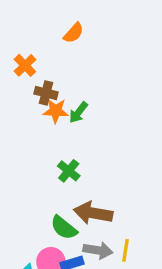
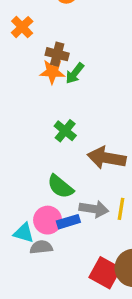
brown cross: (46, 93) -> (57, 54), moved
brown arrow: (93, 213) -> (107, 158), moved

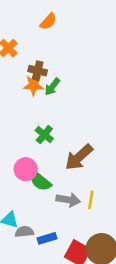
brown arrow: (107, 158) -> (79, 157), turned -52
pink circle: (48, 220) -> (26, 169), moved
blue rectangle: (68, 222) -> (47, 238), moved

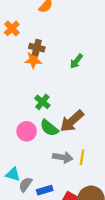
green arrow: (52, 87) -> (76, 61), moved
green semicircle: (40, 181) -> (49, 128), moved
gray semicircle: (24, 232) -> (25, 184), turned -49

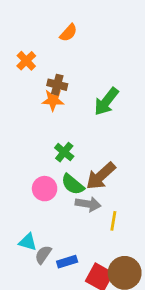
green arrow: (76, 61) -> (106, 102), size x1.5
gray arrow: (63, 157) -> (88, 204), moved

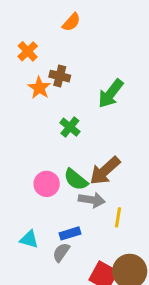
orange star: (53, 100) -> (39, 88), moved, turned 30
green cross: (64, 152) -> (70, 127), moved
gray semicircle: (43, 255) -> (61, 252), moved
blue rectangle: (67, 262) -> (70, 233), moved

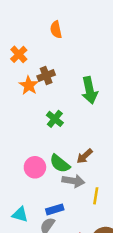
orange semicircle: (71, 22) -> (56, 30), turned 126
brown cross: (60, 76) -> (46, 75), turned -35
green arrow: (111, 94) -> (90, 90), turned -50
brown arrow: (105, 171) -> (85, 156), size x0.6

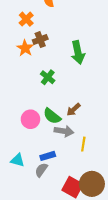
orange cross: (19, 54) -> (26, 19), moved

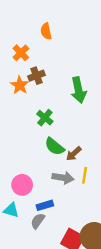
green semicircle: (52, 116) -> (55, 146), moved
pink circle: (30, 119) -> (22, 185), moved
yellow line: (83, 144) -> (85, 175), moved

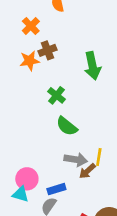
orange star: (20, 85) -> (30, 61), turned 30
brown arrow: (74, 154) -> (87, 171), moved
pink circle: (22, 185) -> (27, 179), moved

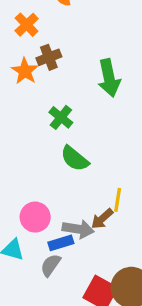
orange star: (30, 61) -> (25, 71), turned -30
gray arrow: (76, 160) -> (78, 229), moved
pink circle: (27, 179) -> (35, 217), moved

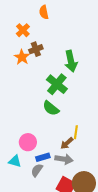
green cross: (61, 117) -> (57, 84), moved, size x1.5
gray arrow: (78, 229) -> (64, 159), moved

